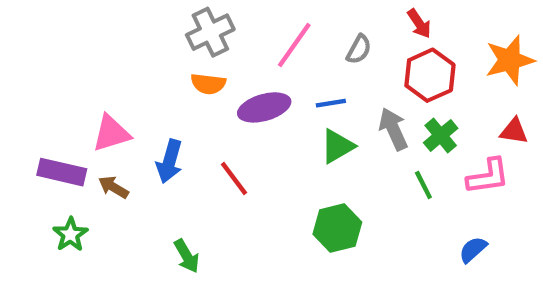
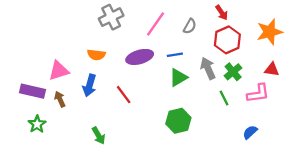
orange semicircle: (208, 84) -> (96, 55), moved
brown arrow: (113, 187) -> (60, 99), turned 35

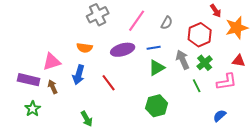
red arrow: (222, 13) -> (216, 11), moved

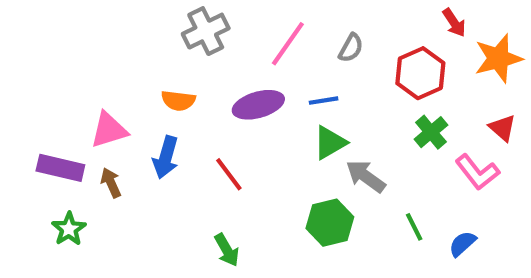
gray arrow: (183, 60) -> (366, 176), moved, turned -30
red triangle: (239, 61) -> (503, 128), turned 32
pink L-shape: (227, 82) -> (477, 172), turned 60
green line: (197, 86) -> (414, 227), moved
green arrow: (87, 119) -> (227, 250), moved

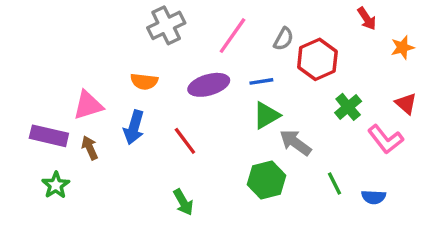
orange star: (498, 58) -> (402, 47), size x0.6
red hexagon: (420, 73) -> (317, 59), moved
blue semicircle: (463, 244) -> (374, 197), turned -135

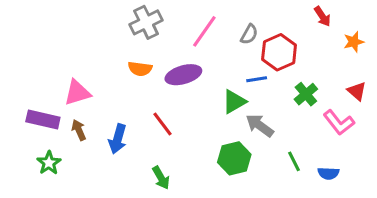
orange semicircle: (144, 81) -> (140, 69), moved
blue line: (261, 81) -> (257, 79), moved
blue arrow: (134, 127) -> (118, 139), moved

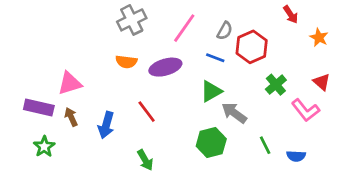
orange star: (354, 42) -> (319, 37), turned -30
blue line: (257, 79) -> (215, 58), moved, turned 30

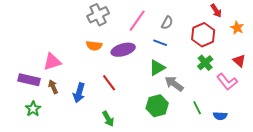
red hexagon: (252, 47) -> (203, 35), moved

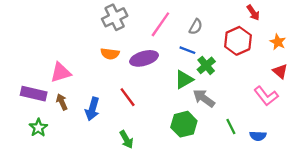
orange star: (237, 28) -> (278, 42), moved
green cross: (205, 63) -> (206, 65), moved

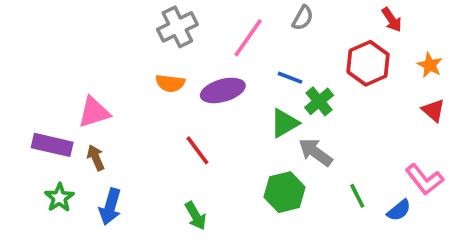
gray semicircle: (196, 27) -> (303, 18), moved
pink L-shape: (266, 96) -> (424, 179), moved
blue arrow: (92, 109) -> (110, 207), moved
blue semicircle: (258, 136) -> (399, 210), turned -42

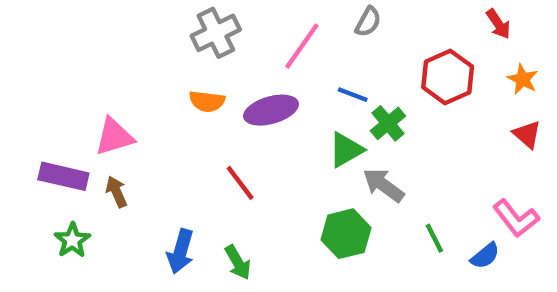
red arrow: (392, 20) -> (498, 24), moved
blue arrow: (110, 207) -> (180, 251), moved

